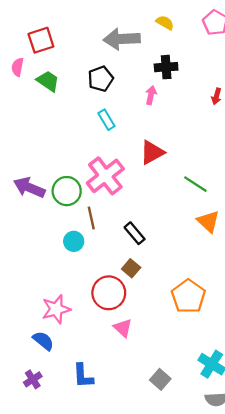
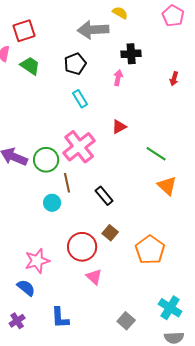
yellow semicircle: (165, 23) -> (120, 13), moved
red triangle: (152, 152) -> (119, 127), size x0.7
brown square: (131, 268) -> (110, 233), moved

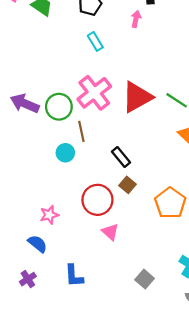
red triangle: (119, 127) -> (137, 97), moved, size x2.0
black rectangle: (104, 196) -> (121, 157), moved
pink star: (37, 261) -> (49, 215), size x0.7

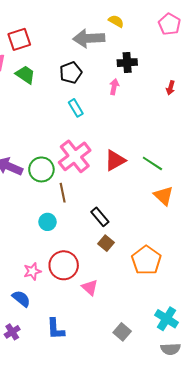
red triangle: (137, 97) -> (115, 160), size x0.7
cyan circle: (65, 153) -> (47, 222), moved
red circle: (97, 200) -> (64, 265), moved

